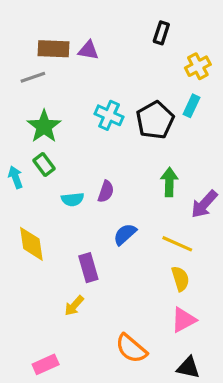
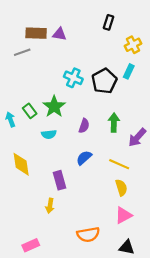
green star: (44, 126) -> (54, 107), moved
purple semicircle: (106, 191) -> (84, 126), moved
yellow arrow: (74, 306) -> (50, 206), turned -32
orange semicircle: (131, 348) -> (88, 235), turned -50

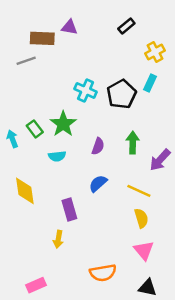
black rectangle: (109, 22) -> (126, 26), turned 32
purple triangle: (59, 34) -> (69, 27), moved
pink triangle: (123, 215) -> (144, 250), turned -42

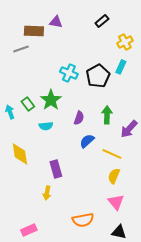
blue semicircle: (98, 183) -> (87, 141), moved
yellow semicircle: (141, 218) -> (114, 176), turned -140

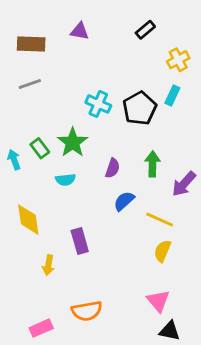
brown rectangle: (34, 31) -> (31, 44), moved
gray line: (21, 49) -> (30, 84), moved
yellow arrow: (47, 193) -> (48, 265), moved
pink triangle: (116, 202) -> (158, 301), moved
orange semicircle: (83, 220) -> (87, 311), moved

